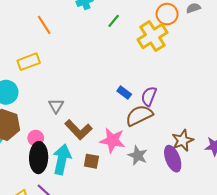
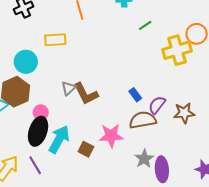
brown L-shape: (78, 130) -> (86, 94), moved
pink star: (112, 140) -> (111, 136), turned -30
brown star: (183, 140) -> (184, 113), moved
gray star: (138, 155) -> (144, 159), moved

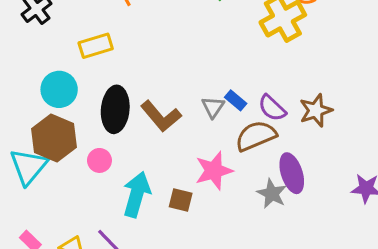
gray triangle: (68, 88) -> (213, 107), moved
purple semicircle: (157, 105) -> (272, 108), turned -72
black ellipse: (38, 131) -> (115, 109), moved
purple ellipse: (162, 169) -> (292, 173), moved

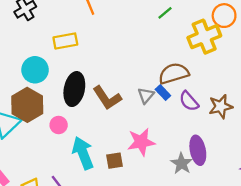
brown semicircle: (256, 136) -> (174, 73), moved
cyan arrow: (137, 194) -> (83, 153), turned -44
brown square: (181, 200) -> (115, 161), turned -30

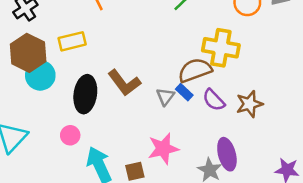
yellow cross: (204, 37) -> (221, 48), moved, turned 36
brown L-shape: (107, 98) -> (124, 83), moved
brown hexagon: (27, 105) -> (28, 53), moved

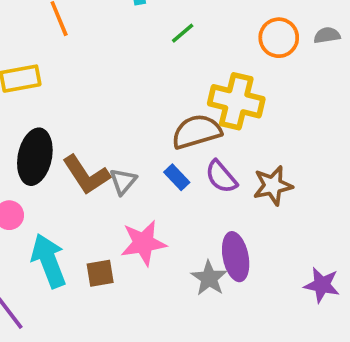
brown L-shape: (124, 83) -> (86, 175), moved
blue rectangle: (184, 92) -> (177, 177), moved
gray triangle: (165, 97) -> (123, 181), moved

